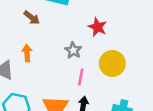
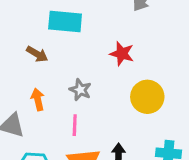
gray star: (73, 50) -> (80, 90), moved
pink line: (81, 77) -> (75, 125), moved

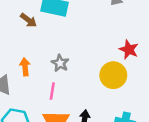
brown arrow: (37, 54) -> (28, 20), moved
red star: (122, 54) -> (129, 50), moved

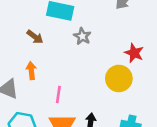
brown arrow: (28, 20) -> (35, 37), moved
gray star: (60, 63) -> (82, 36), moved

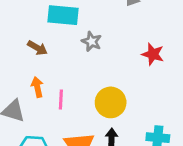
yellow circle: (119, 78) -> (111, 102), moved
pink line: (58, 95) -> (61, 100), moved

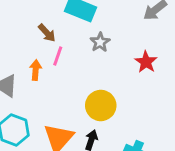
red star: (153, 54) -> (146, 62), moved
pink line: (61, 100) -> (58, 56), moved

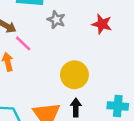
pink line: (58, 56) -> (23, 43), turned -48

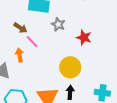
red star: (102, 24) -> (84, 38), moved

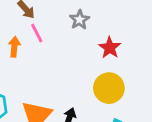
yellow circle: (70, 67) -> (109, 88), moved

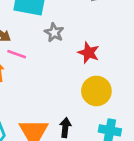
pink line: (37, 33) -> (17, 54), turned -30

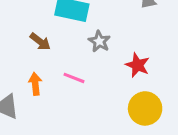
pink line: (17, 54) -> (74, 78), moved

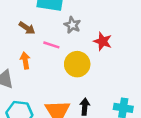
pink line: (74, 78) -> (51, 45), moved
yellow circle: (145, 108) -> (77, 64), moved

